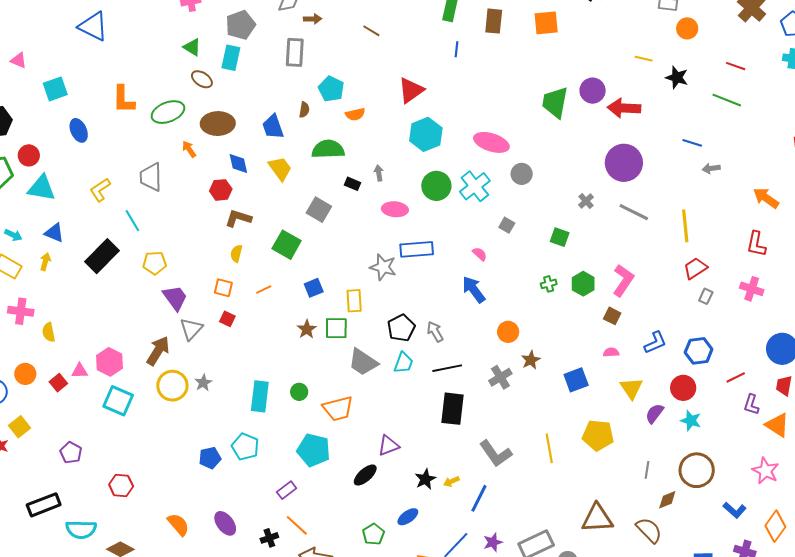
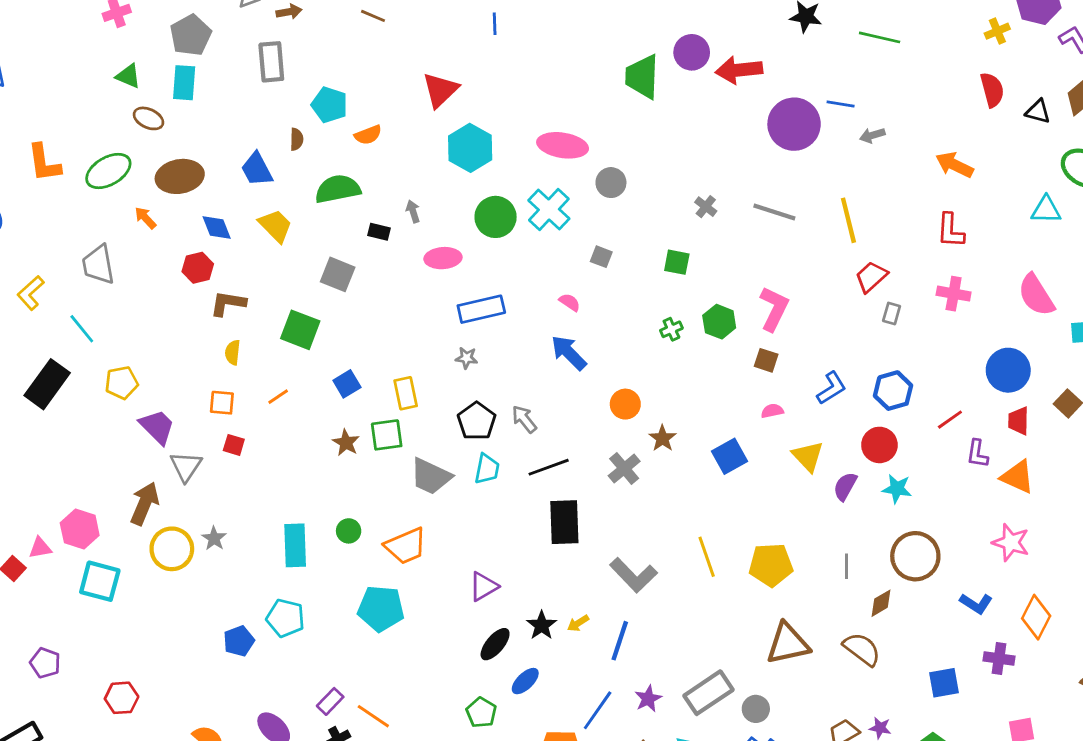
purple circle: (624, 163) -> (794, 124), moved
gray star: (383, 267) -> (466, 358), moved, size x0.6
yellow pentagon: (598, 435) -> (771, 565), moved
black ellipse: (365, 475) -> (495, 644), moved
purple rectangle: (287, 490) -> (330, 701), moved

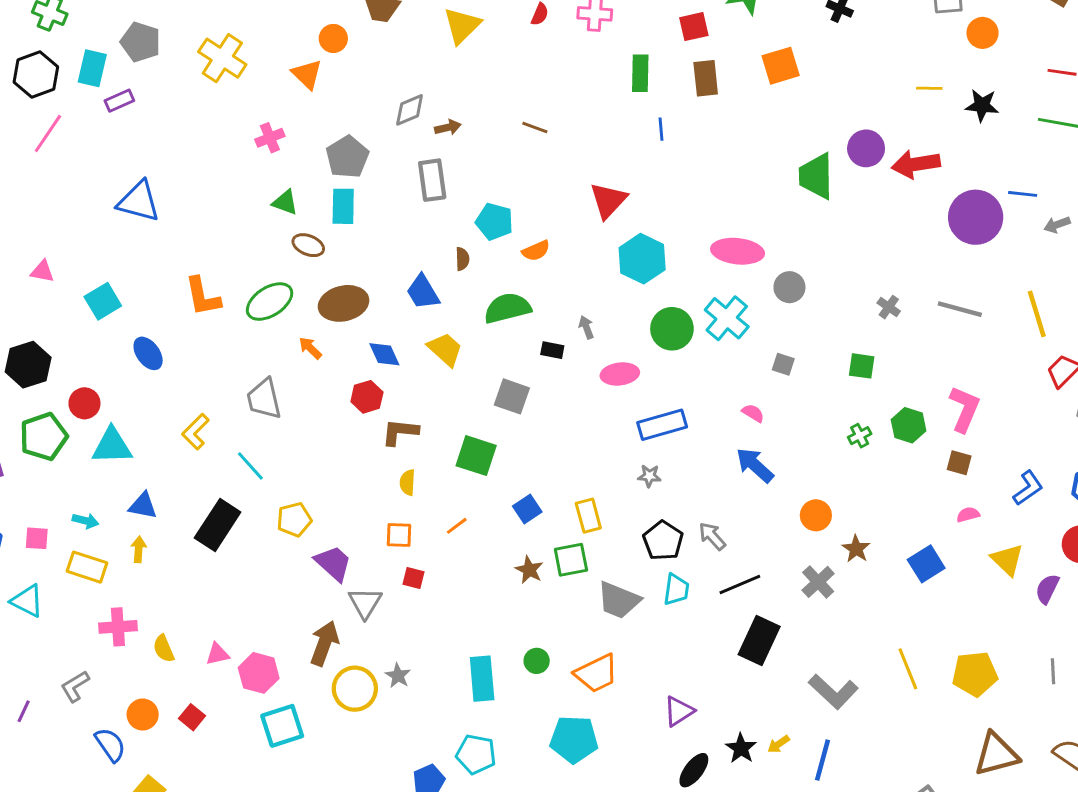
black rectangle: (564, 522) -> (759, 640), turned 30
pink triangle: (40, 548) -> (217, 654), moved
cyan square: (100, 581) -> (282, 726), turned -30

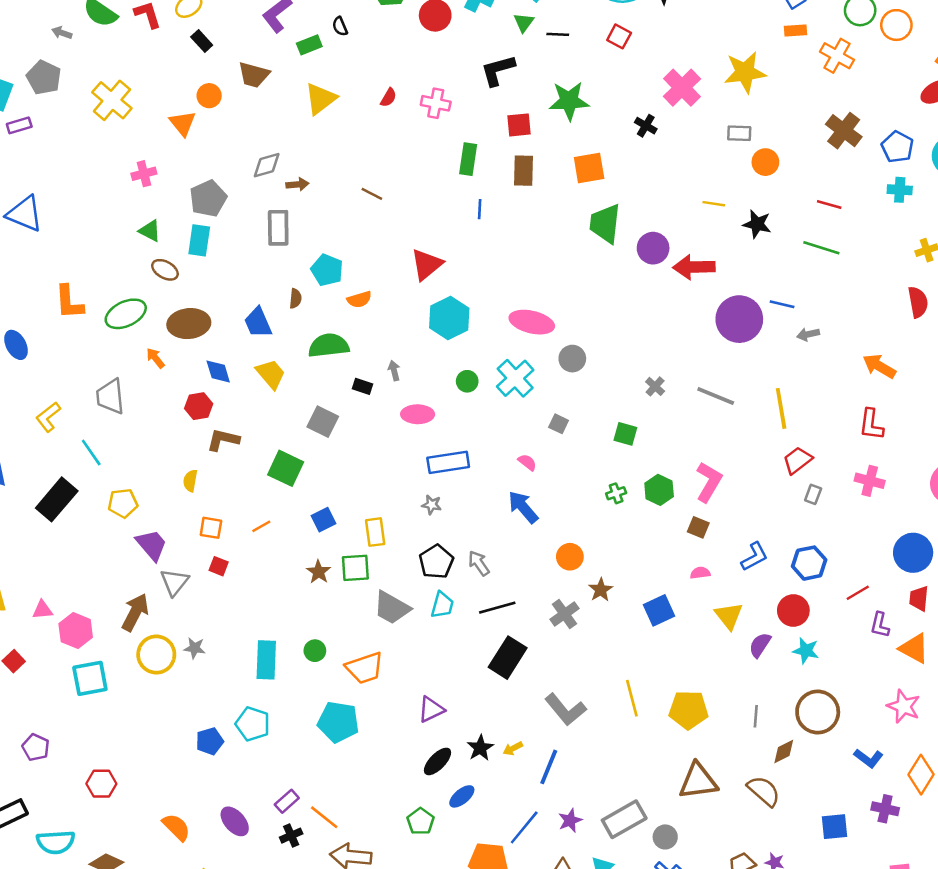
green trapezoid: (816, 176) -> (605, 224), moved
green circle: (672, 329) -> (467, 381), size x0.6
yellow semicircle: (407, 482) -> (190, 481), moved
gray star: (398, 676) -> (195, 648), turned -30

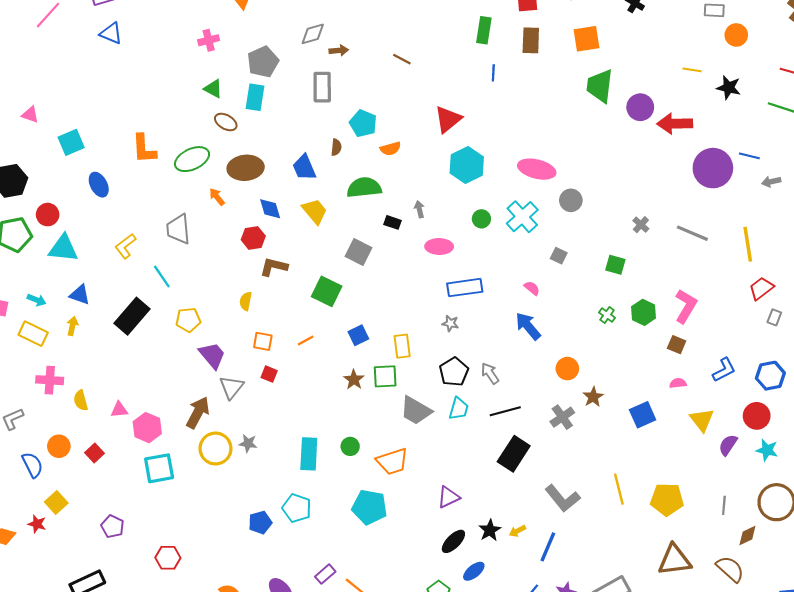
blue triangle: (25, 214) -> (111, 33), moved, size x0.7
green cross: (616, 493) -> (607, 315), turned -35

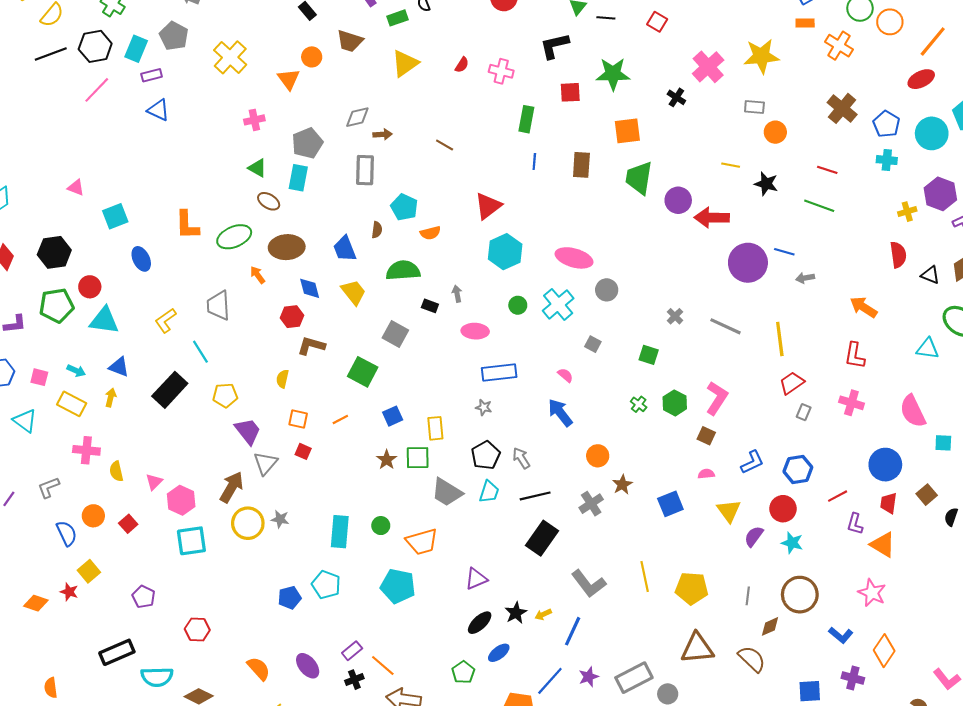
brown rectangle: (531, 40) -> (581, 165), moved
pink triangle: (119, 410) -> (154, 482), turned -42

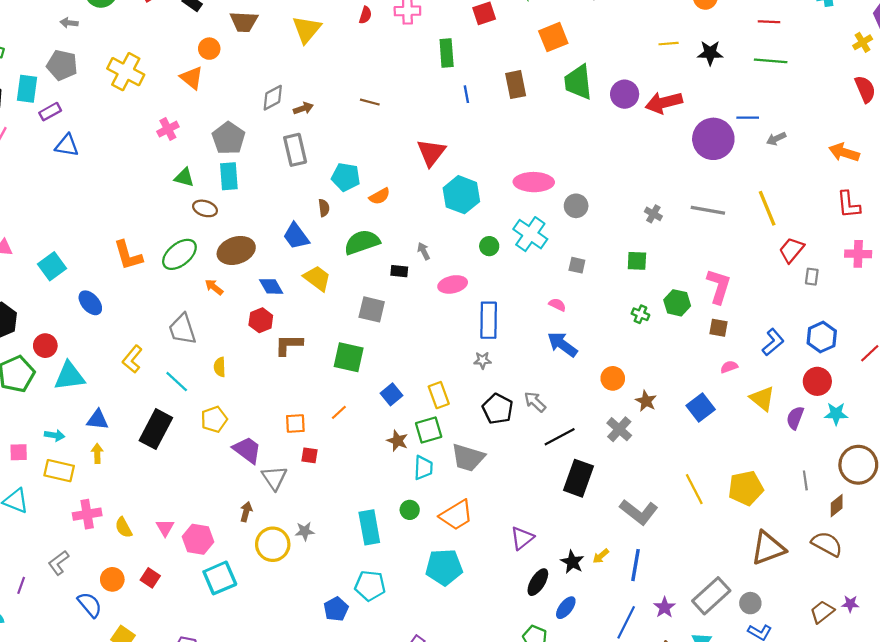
blue rectangle: (499, 372) -> (489, 320), turned -68
yellow semicircle: (282, 379) -> (220, 367), moved
brown arrow: (232, 487) -> (246, 512), size x0.6
cyan trapezoid: (489, 492) -> (423, 468), moved

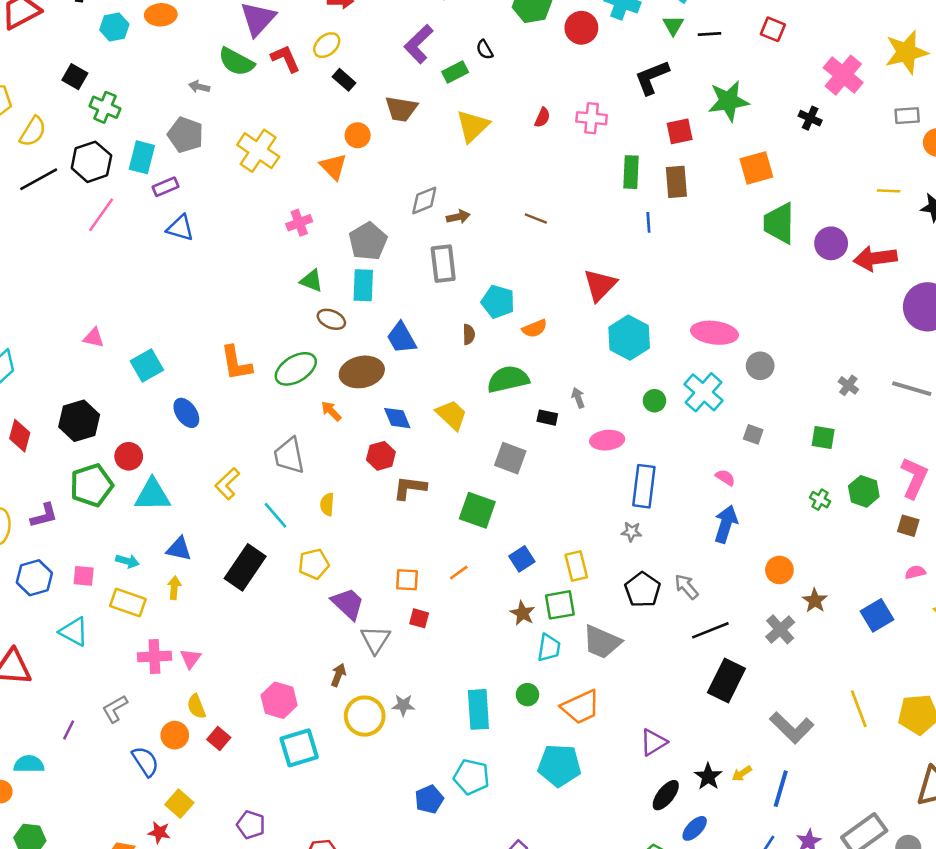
brown rectangle: (516, 85) -> (676, 182), moved
blue trapezoid: (296, 236) -> (401, 338), moved
blue arrow: (562, 344) -> (726, 524), turned 64
yellow semicircle: (124, 527) -> (196, 706), moved
pink triangle: (165, 528) -> (191, 659), moved

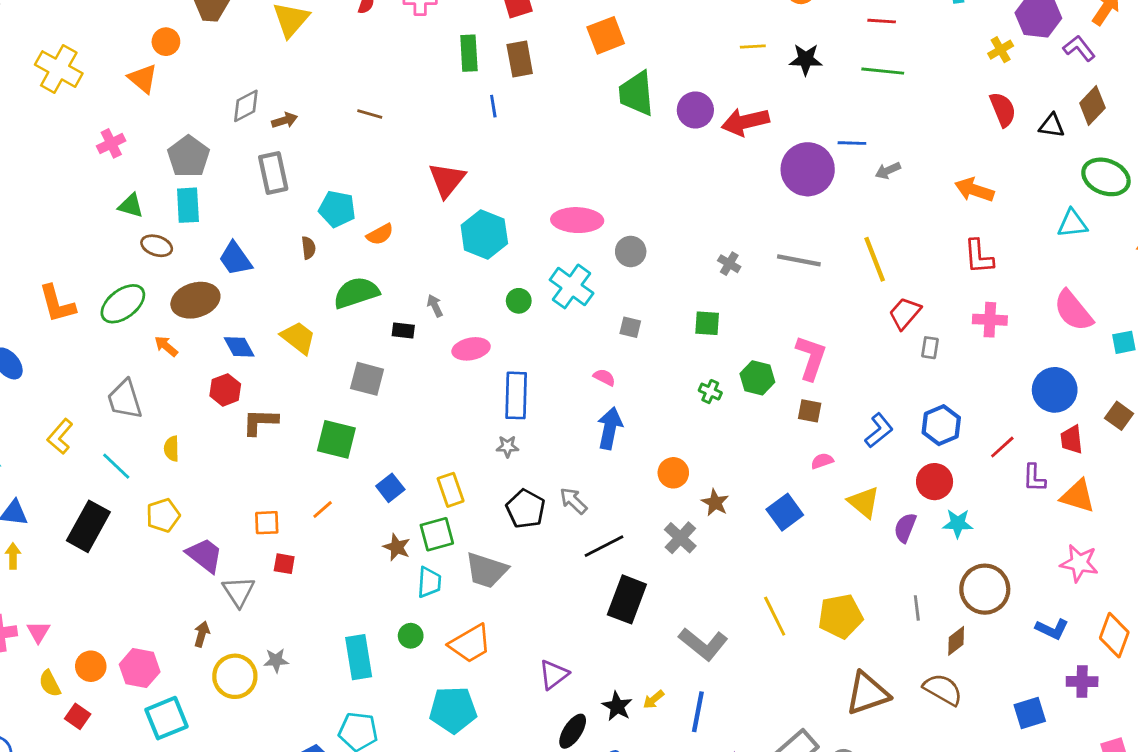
orange circle: (175, 735) -> (91, 666), moved

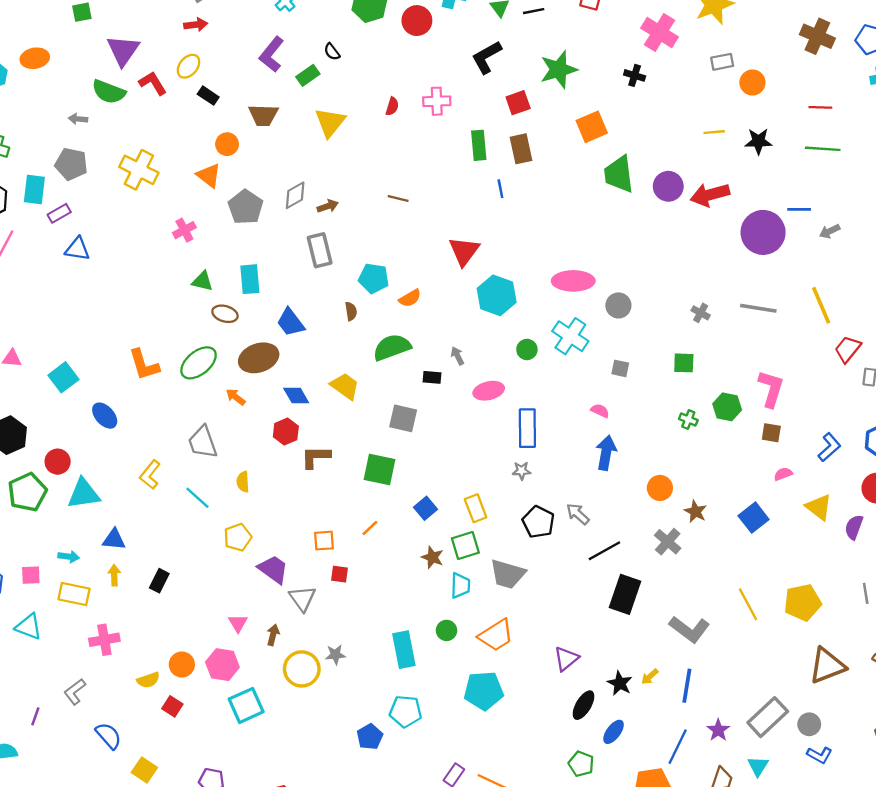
gray pentagon: (188, 156) -> (246, 207), moved
black rectangle: (88, 526) -> (159, 581), moved, size x0.6
pink triangle: (38, 632) -> (238, 623), moved
yellow semicircle: (50, 684) -> (148, 680), turned -80

